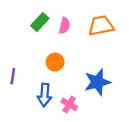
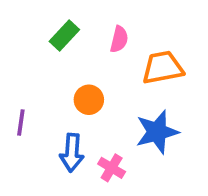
pink semicircle: (64, 26) -> (119, 39), moved
orange trapezoid: (101, 26) -> (163, 68), moved

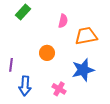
green rectangle: (64, 35) -> (23, 12), moved
blue arrow: (72, 153) -> (25, 86), moved

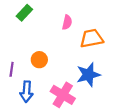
orange circle: (47, 53) -> (39, 60), moved
pink cross: (59, 89) -> (63, 95), size x1.6

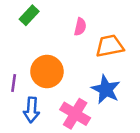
orange circle: (39, 60) -> (47, 72), size x1.6
blue star: (88, 75) -> (106, 89), turned -30

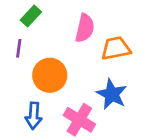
pink semicircle: (80, 27) -> (85, 28), size x1.5
purple line: (14, 83) -> (19, 48), moved

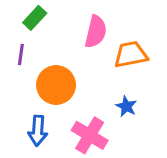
blue star: (112, 94) -> (126, 106), size x0.6

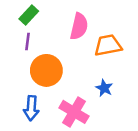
purple line: (21, 54) -> (27, 42), moved

